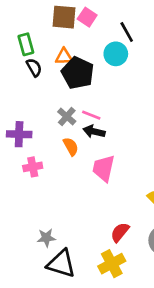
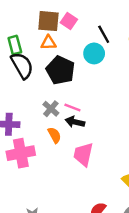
orange triangle: (64, 57) -> (48, 43), moved
black semicircle: (34, 67) -> (22, 65), size x1.6
pink cross: (33, 167) -> (21, 153), size x1.6

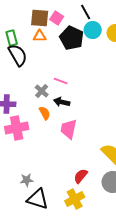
black line: (104, 34) -> (86, 12), moved
cyan circle: (94, 53) -> (93, 30), moved
black pentagon: (60, 70) -> (72, 38), moved
pink line: (72, 108) -> (61, 81), moved

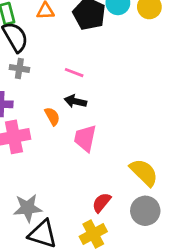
gray cross: (42, 91) -> (19, 68), moved, turned -32
gray star: (27, 180) -> (28, 208), size x1.5

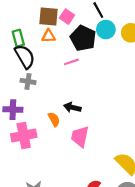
pink line: (74, 73) -> (71, 62), moved, turned -40

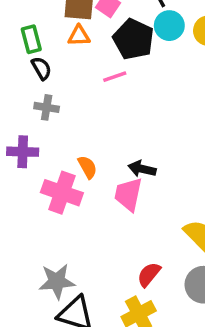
black semicircle: (25, 57) -> (41, 68), size x0.6
black arrow: (72, 107) -> (142, 169), moved
pink cross: (24, 136) -> (62, 193), moved, turned 30

